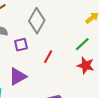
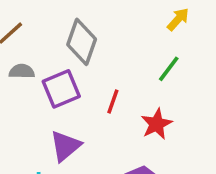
purple square: (21, 45) -> (61, 89), size x1.5
red star: (86, 65) -> (157, 124), moved, turned -30

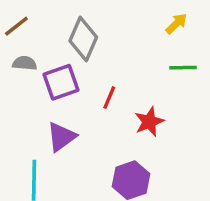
green line: (169, 69) -> (183, 68), moved, turned 48

